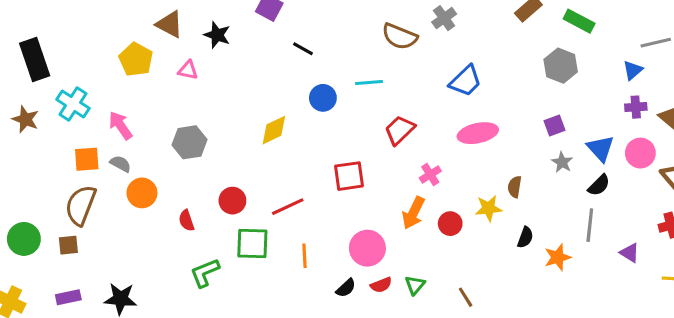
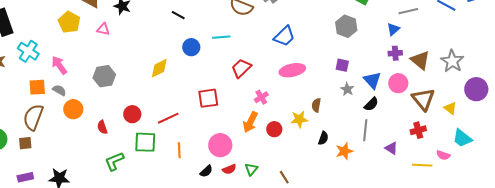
purple square: (554, 125) -> (342, 65), turned 32

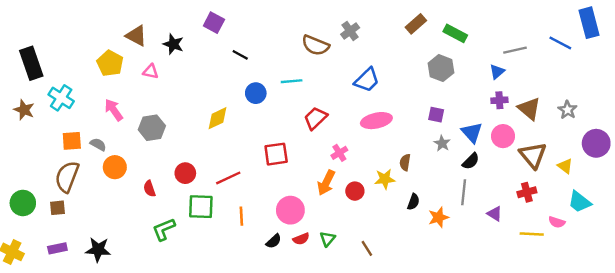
gray star: (452, 61) -> (567, 110), size x0.7
pink arrow: (59, 65) -> (114, 110), moved

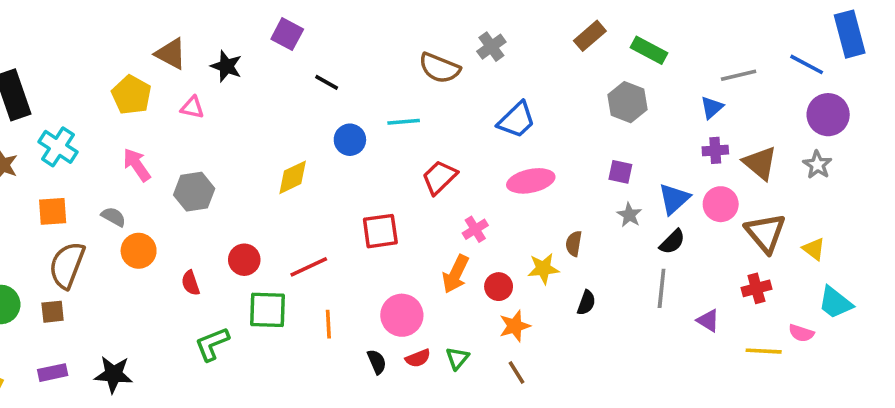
blue triangle: (472, 133) -> (674, 199), turned 30
orange square: (72, 141) -> (53, 211), moved
purple circle: (596, 143) -> (828, 115), moved
orange star: (439, 217) -> (515, 326), moved
black semicircle: (274, 241) -> (377, 362), turned -70

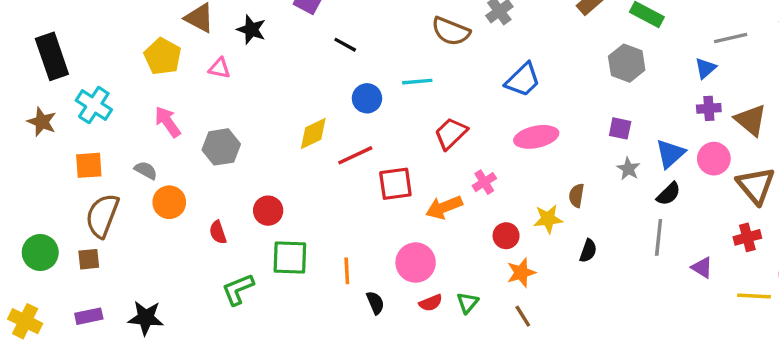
red line: (309, 267) -> (355, 155), moved
orange arrow: (456, 274) -> (444, 207), moved, turned 42
black semicircle: (377, 362) -> (375, 303), moved

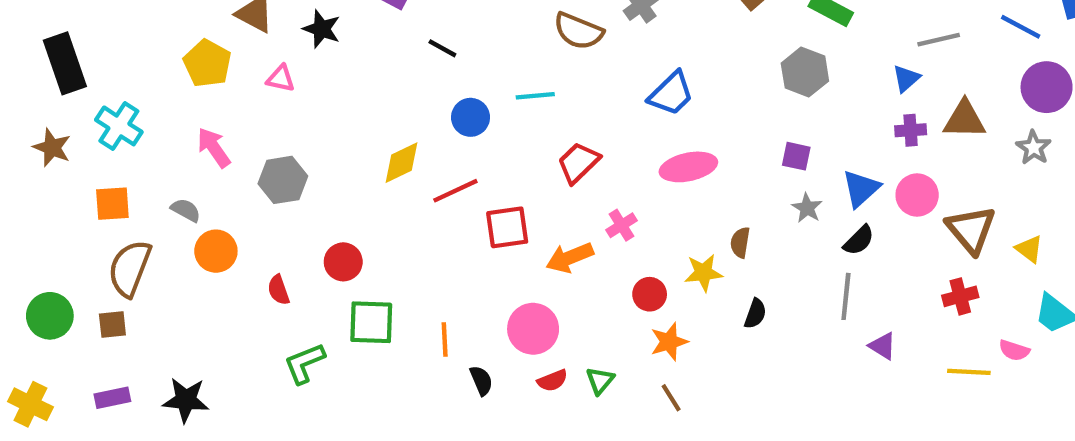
brown triangle: (751, 120) -> (965, 119), moved, turned -39
purple triangle: (702, 268) -> (883, 346), moved

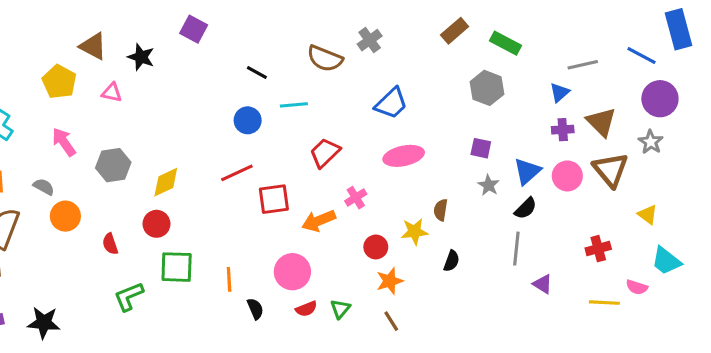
black line: (442, 48) -> (257, 72), moved
brown triangle: (965, 119) -> (601, 122), turned 44
yellow diamond: (401, 163) -> (166, 182), moved
brown triangle: (971, 230) -> (611, 170), moved

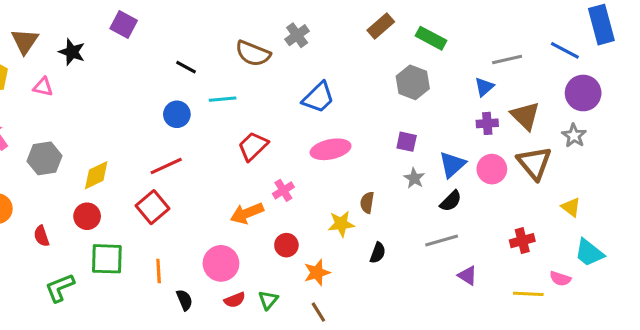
brown triangle: (93, 46) -> (25, 41), turned 36
red square: (274, 199) -> (153, 207), moved, turned -32
red circle: (376, 247) -> (286, 245), moved
gray line: (516, 249) -> (442, 241), turned 68

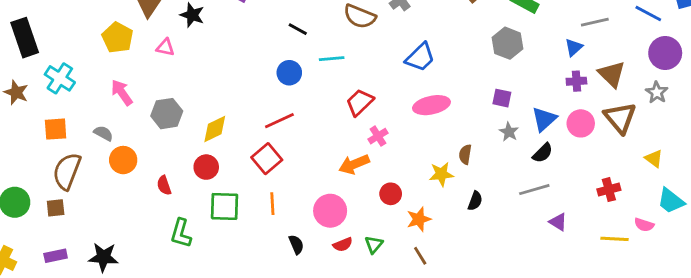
pink cross: (283, 190) -> (378, 136), moved
orange line: (159, 271) -> (272, 204), moved
green L-shape: (60, 288) -> (181, 233), turned -52

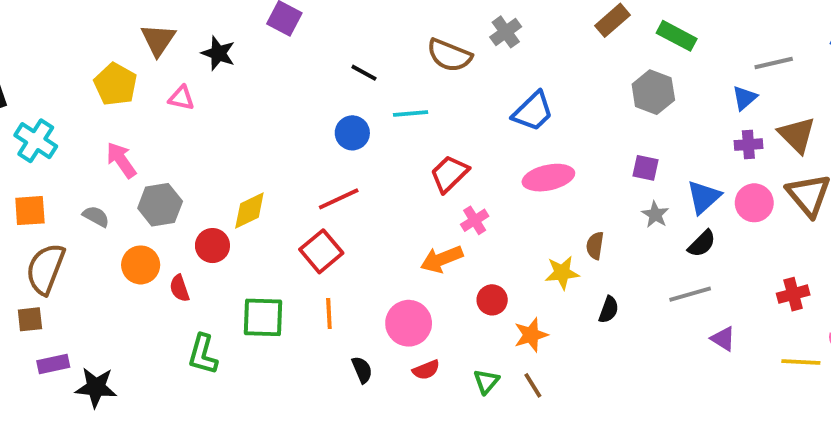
gray hexagon: (167, 114) -> (160, 205), moved
orange circle: (123, 160) -> (141, 265), moved
red circle: (206, 167) -> (212, 246), moved
green triangle: (374, 244) -> (486, 381), moved
purple rectangle: (56, 256) -> (53, 364), moved

